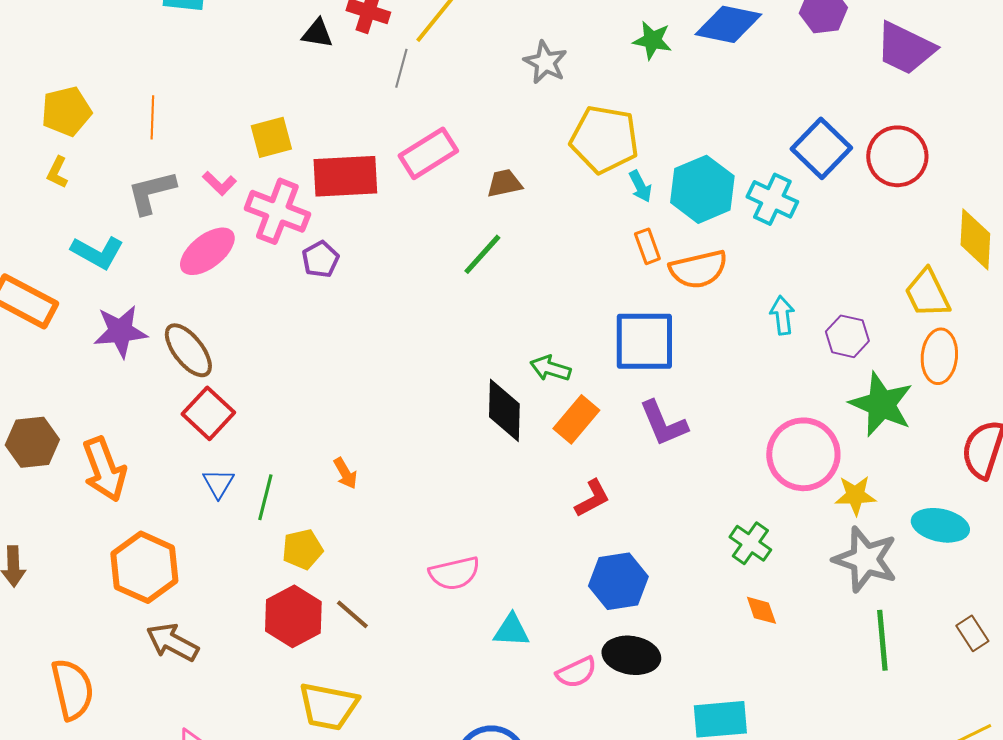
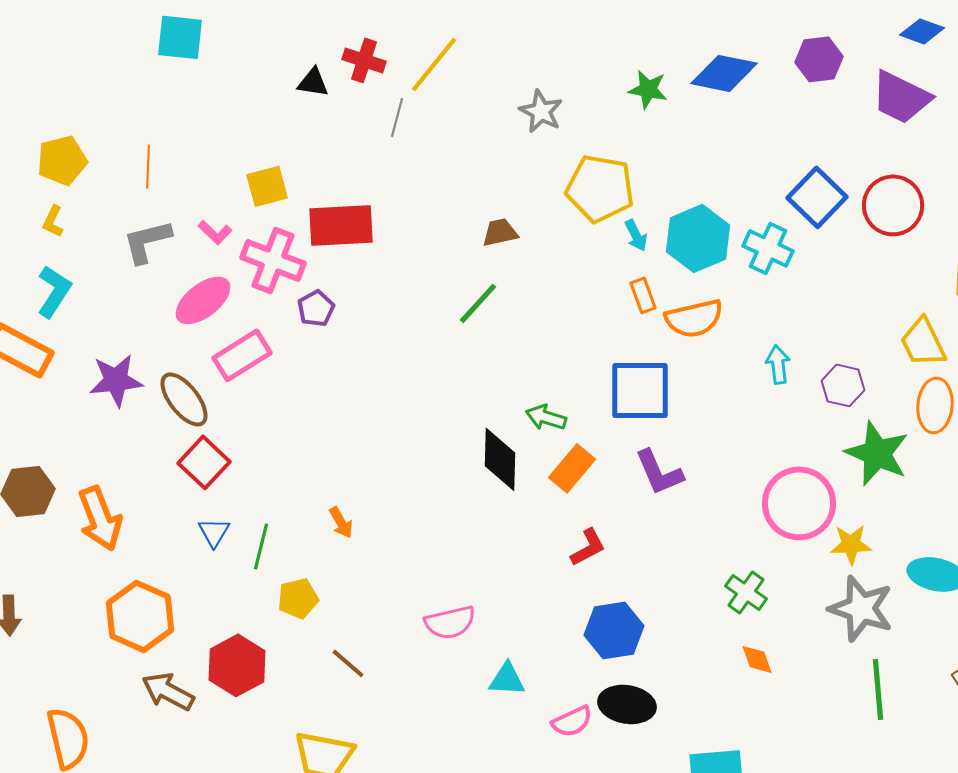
pink rectangle: (428, 153) -> (242, 355), moved
cyan L-shape: (97, 252) -> (54, 291), moved, turned -86
red hexagon: (293, 616) -> (237, 665), moved

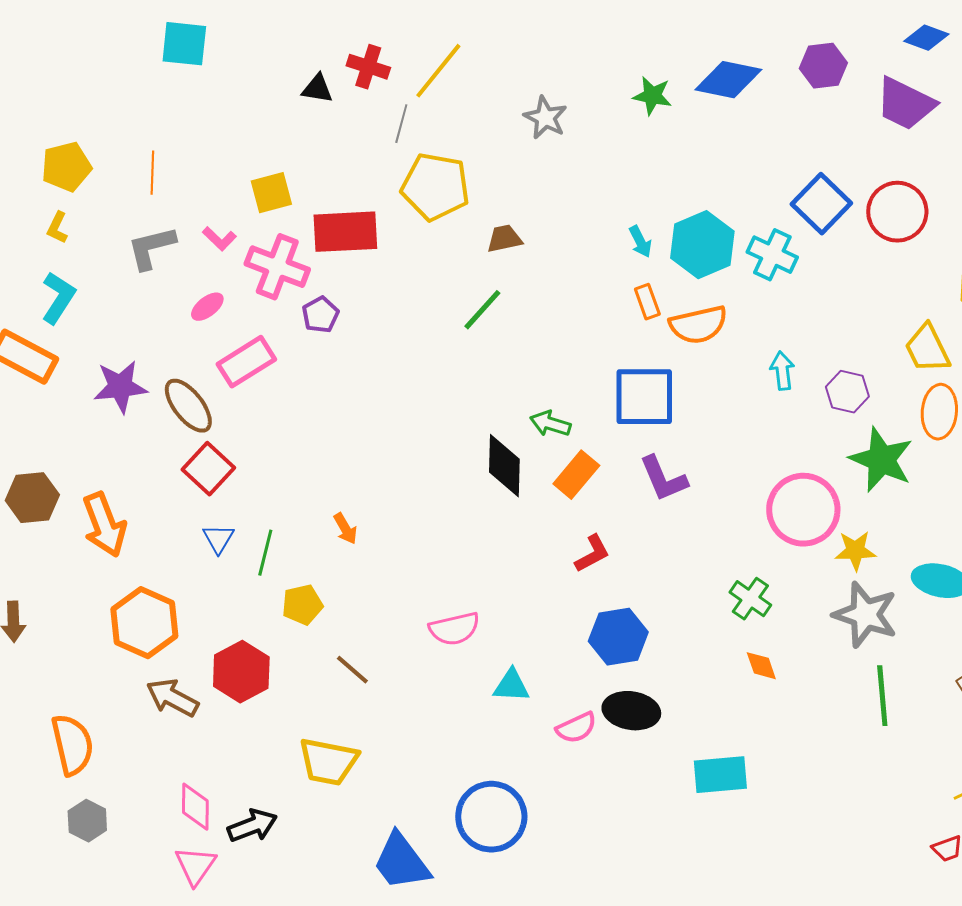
yellow pentagon: (600, 188) -> (435, 187), moved
pink ellipse: (203, 300) -> (207, 307), size x0.6

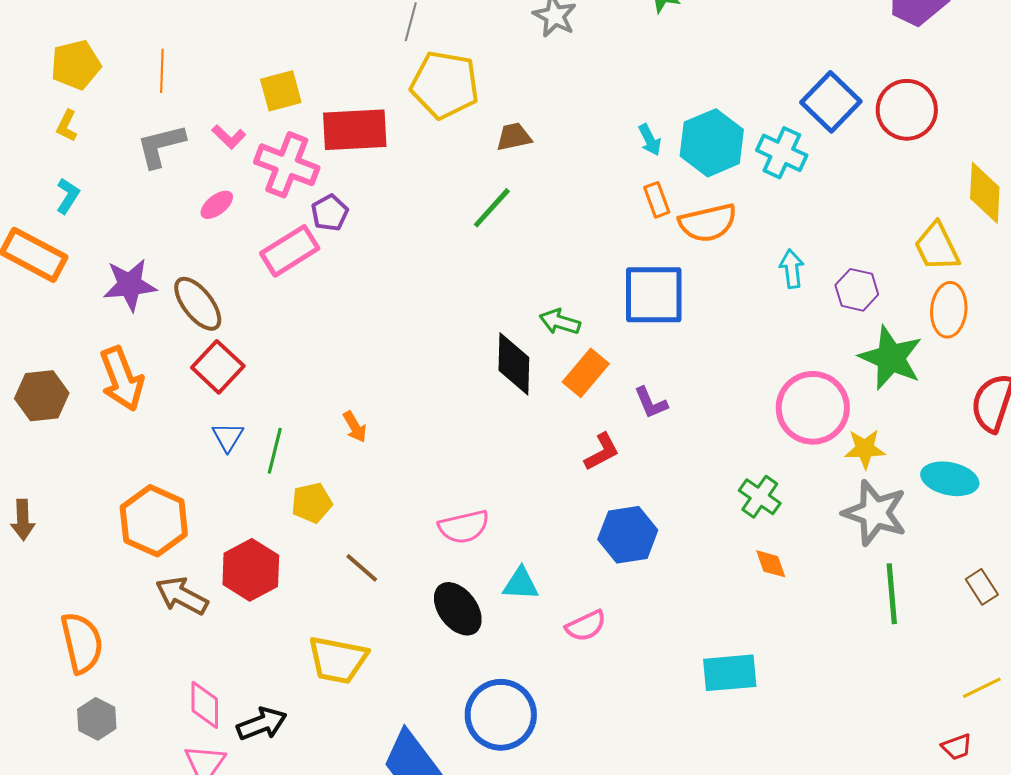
cyan L-shape: (58, 298) -> (68, 196), size x0.7
pink rectangle: (246, 362) -> (290, 251), moved
purple L-shape: (663, 479) -> (651, 403), moved, size x0.7
orange arrow: (104, 525) -> (122, 379), moved
black ellipse: (631, 711) -> (458, 609), moved, turned 44

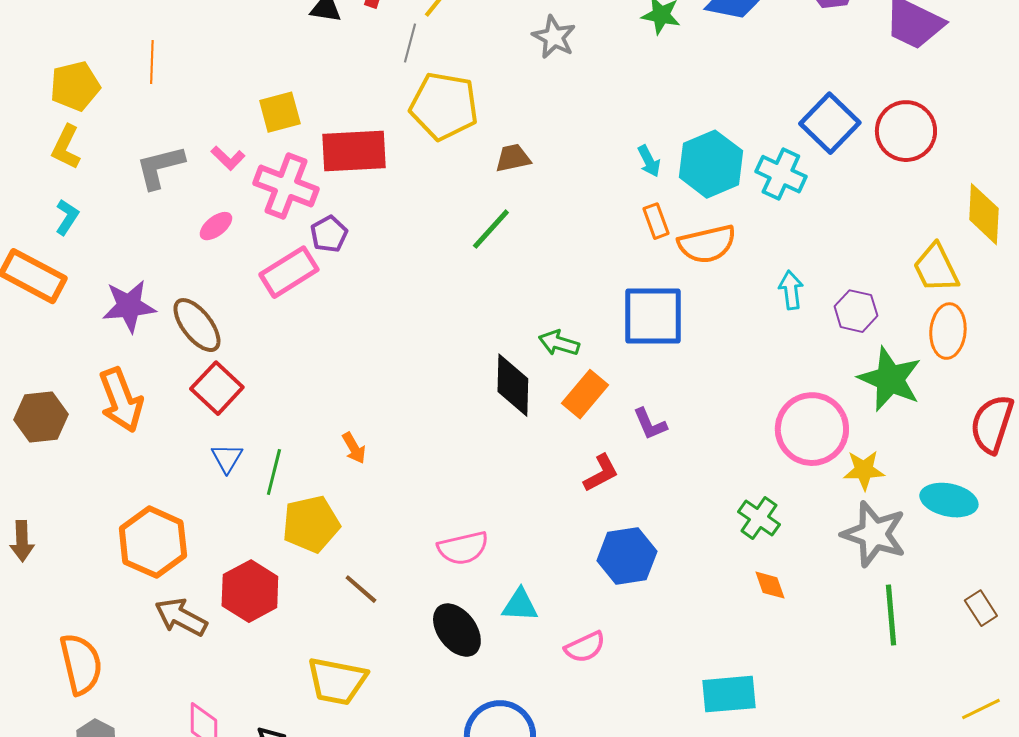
orange line: (162, 71) -> (152, 62), moved
yellow L-shape: (67, 126) -> (66, 147), size x1.4
yellow pentagon: (312, 503) -> (311, 524), size x1.4

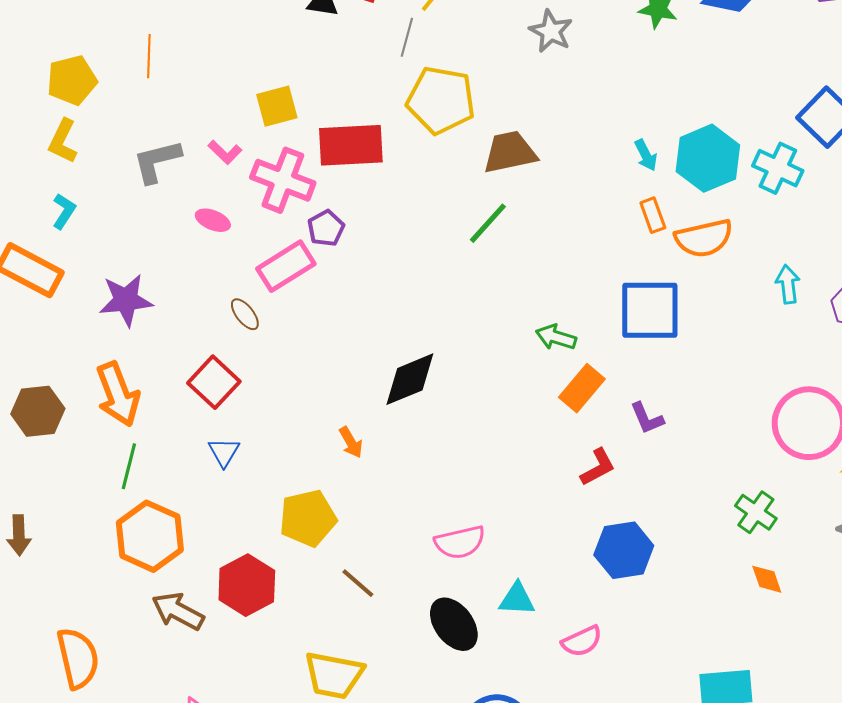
brown trapezoid: (513, 158) -> (510, 152), size x1.5
pink ellipse: (216, 226) -> (213, 220), turned 60
brown ellipse: (197, 325) -> (245, 314), moved, size x0.6
black diamond: (513, 385) -> (410, 379), moved, turned 66
green line: (274, 472) -> (129, 466), moved

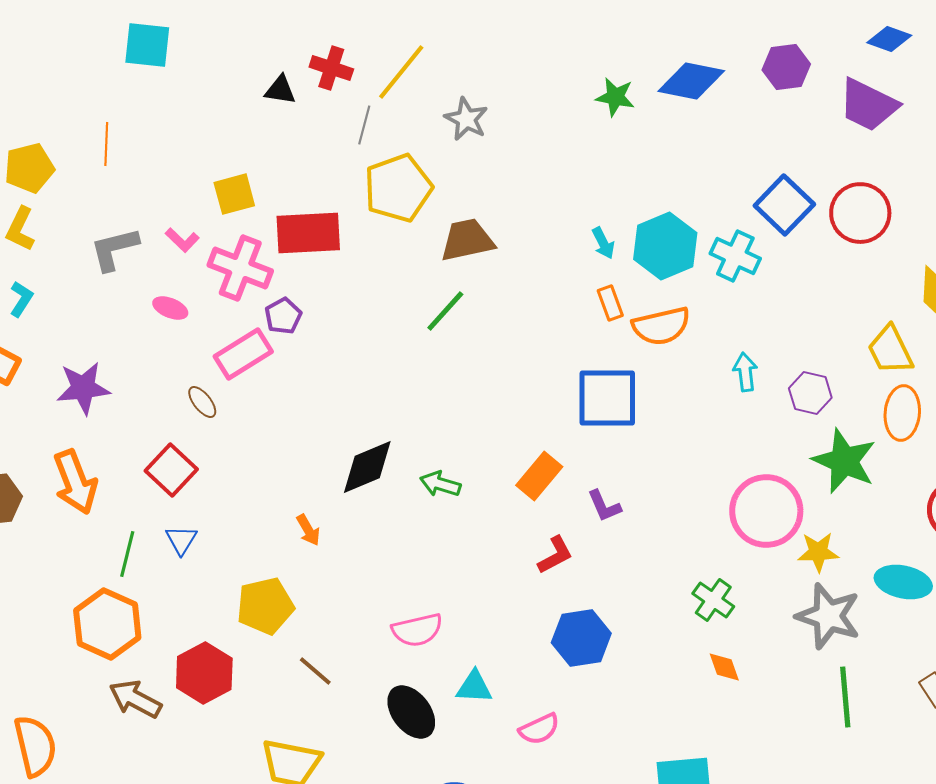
gray star: (551, 31) -> (466, 119), moved
yellow pentagon: (441, 100) -> (398, 188), turned -30
green arrow: (556, 337) -> (440, 484), moved
green line: (129, 466) -> (127, 554), moved

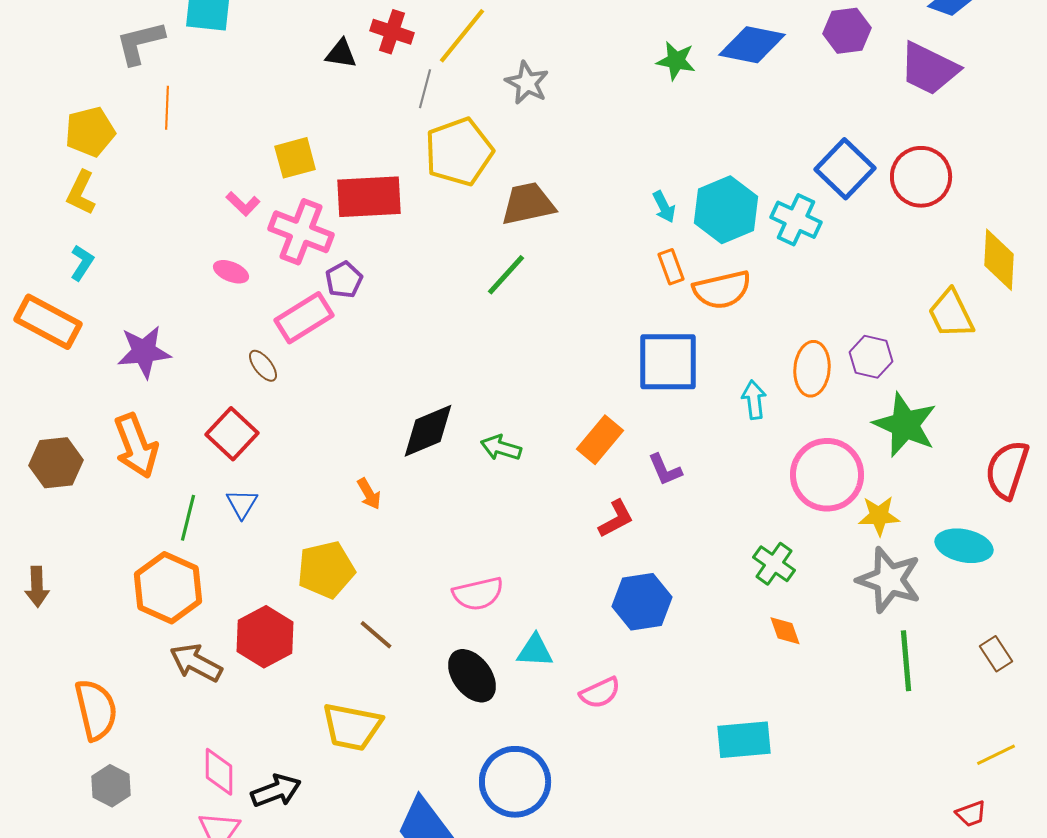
gray L-shape: (114, 249) -> (140, 43), moved
cyan arrow: (745, 372) -> (754, 400), moved
orange ellipse: (902, 413) -> (812, 369), moved

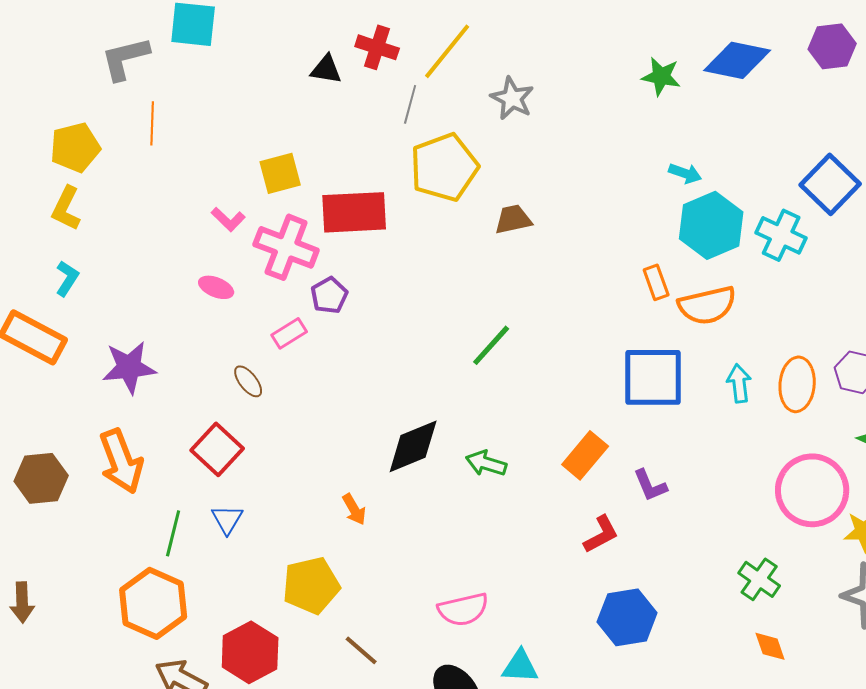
brown trapezoid: (528, 204) -> (513, 219), size x0.7
cyan arrow: (664, 207) -> (685, 173), moved, turned -44
green line: (506, 275) -> (491, 345), moved
pink rectangle: (304, 318) -> (289, 333), size x0.6
cyan arrow: (754, 400) -> (739, 383), moved

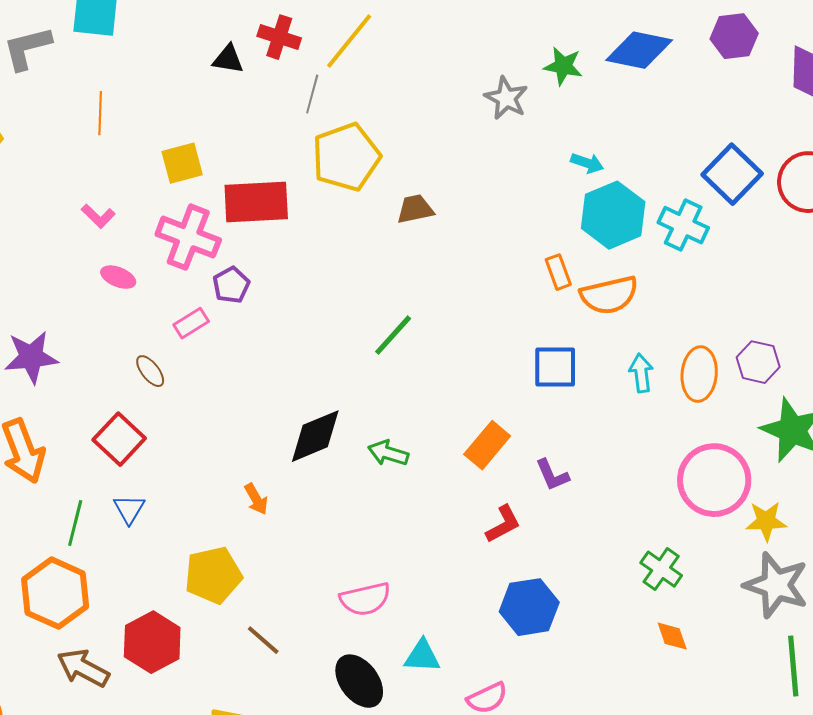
gray star: (512, 98) -> (506, 98), moved
orange line: (152, 123) -> (100, 113), moved
pink L-shape: (228, 219) -> (98, 216), moved
blue square: (653, 377) -> (555, 367), size x0.7

